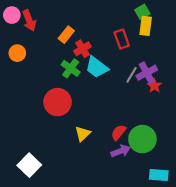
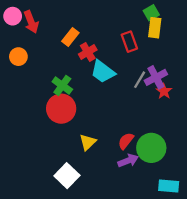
green cross: (71, 68) -> (62, 85), moved
white square: (29, 165) -> (67, 176), moved

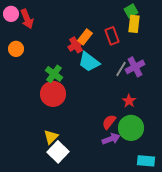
orange rectangle: (70, 37) -> (85, 37), moved
red star: (164, 91) -> (129, 101), moved
yellow triangle: (88, 142) -> (51, 137), moved

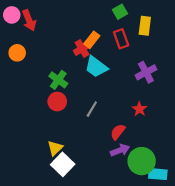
green square: (131, 11) -> (120, 12), moved
gray line: (121, 69) -> (92, 109), moved
red circle: (53, 94) -> (57, 102), size x0.7
green circle: (131, 128) -> (142, 161), moved

